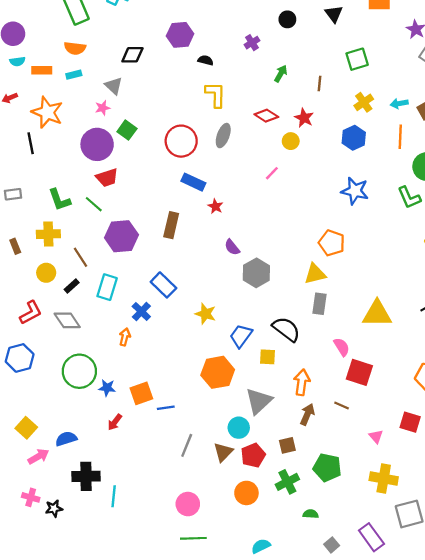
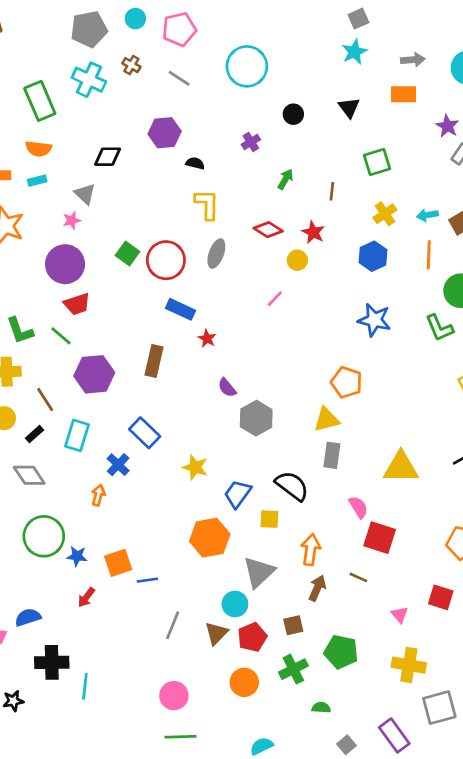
green square: (127, 130) -> (127, 254), moved

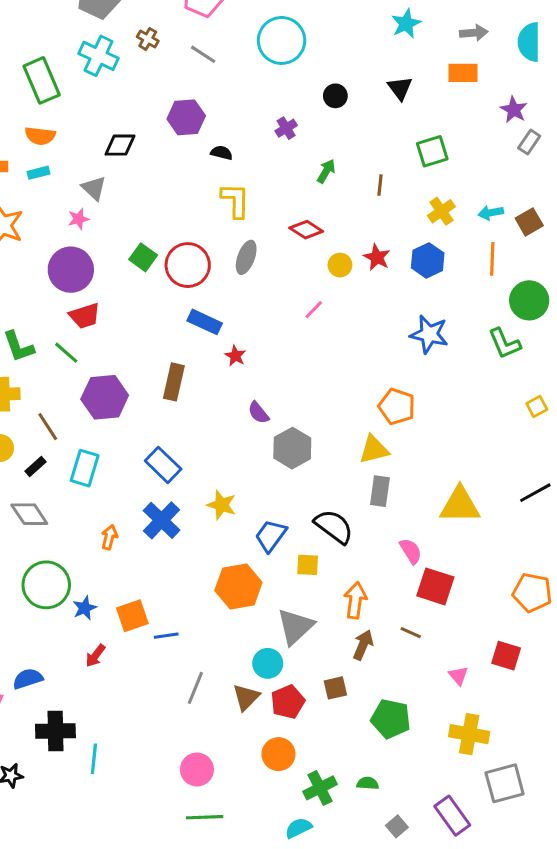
red star: (313, 232) -> (377, 257), moved
blue cross: (118, 465) -> (162, 520), moved, size x1.4
blue star: (77, 556) -> (85, 608), turned -30
green cross: (293, 669) -> (320, 788), moved

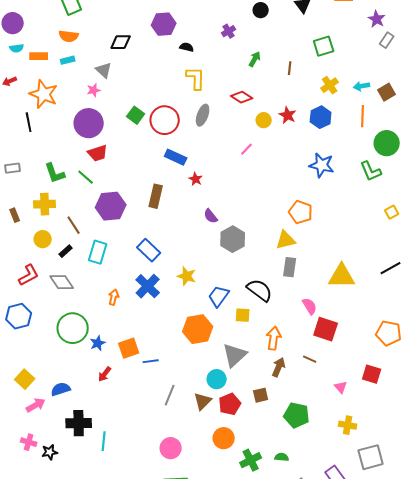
yellow cross: (469, 734) -> (348, 425), size x0.7

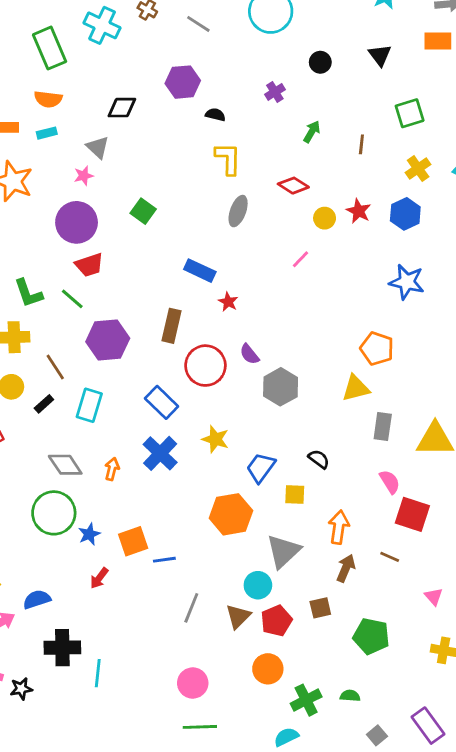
red circle: (165, 120) -> (205, 366), moved
gray rectangle: (290, 267) -> (383, 426), moved
gray diamond: (62, 282) -> (65, 465), moved
black semicircle: (260, 290) -> (319, 459), size x0.6

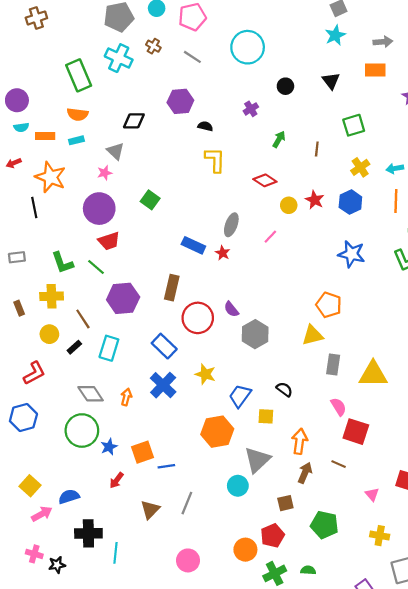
gray ellipse: (238, 211) -> (231, 225), moved
red star: (228, 302) -> (223, 253), moved
brown triangle: (238, 616) -> (150, 510), moved
red pentagon: (276, 621) -> (272, 536), moved

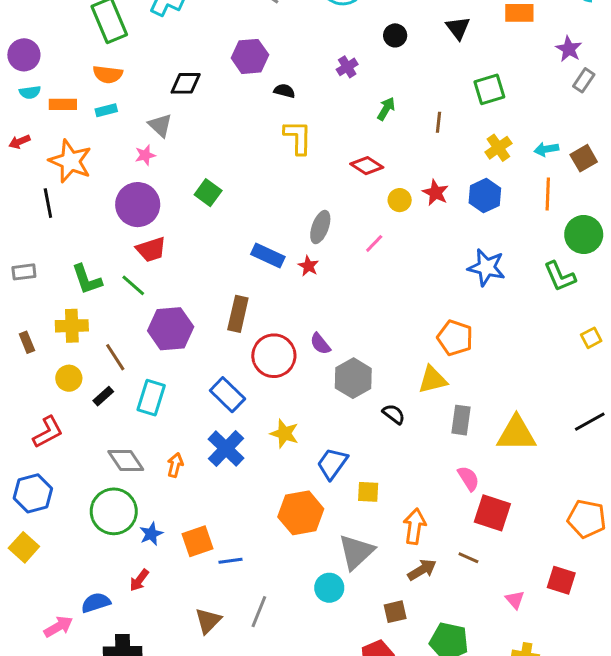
black semicircle: (284, 389) -> (394, 414), moved
brown arrow: (305, 473) -> (422, 570), turned 36
red arrow: (117, 480) -> (139, 580), moved
yellow square: (30, 486) -> (24, 547), moved

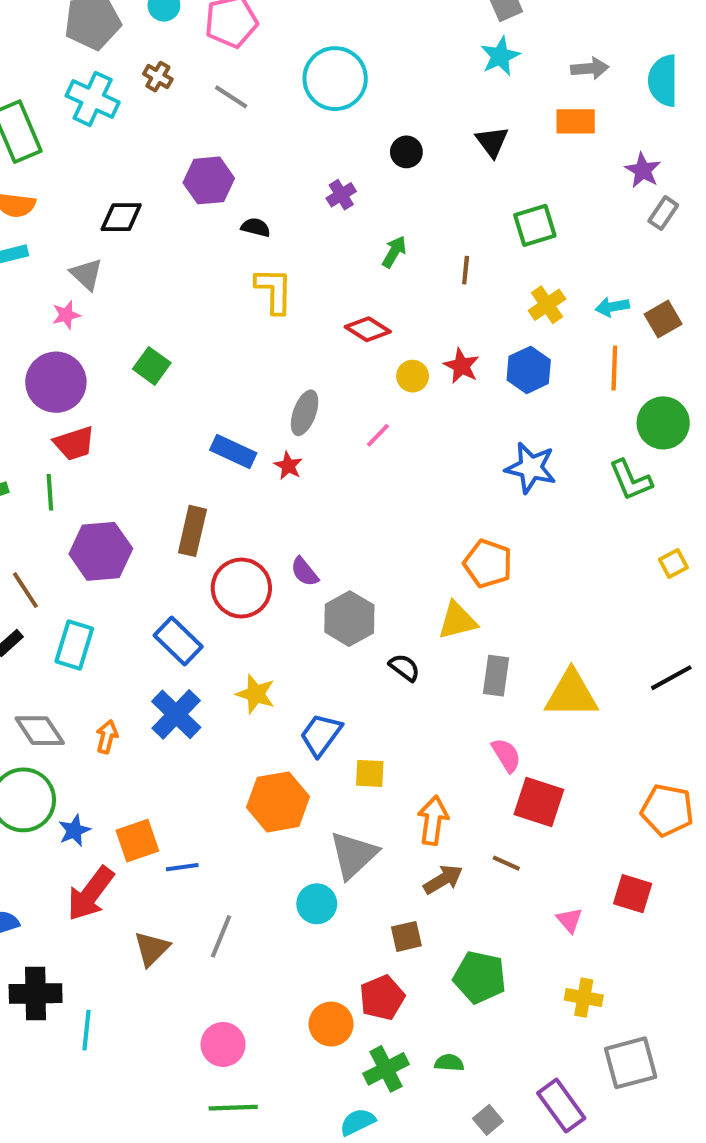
green line: (133, 285) -> (50, 492), turned 45
red arrow: (139, 580) -> (91, 894), moved, size x1.8

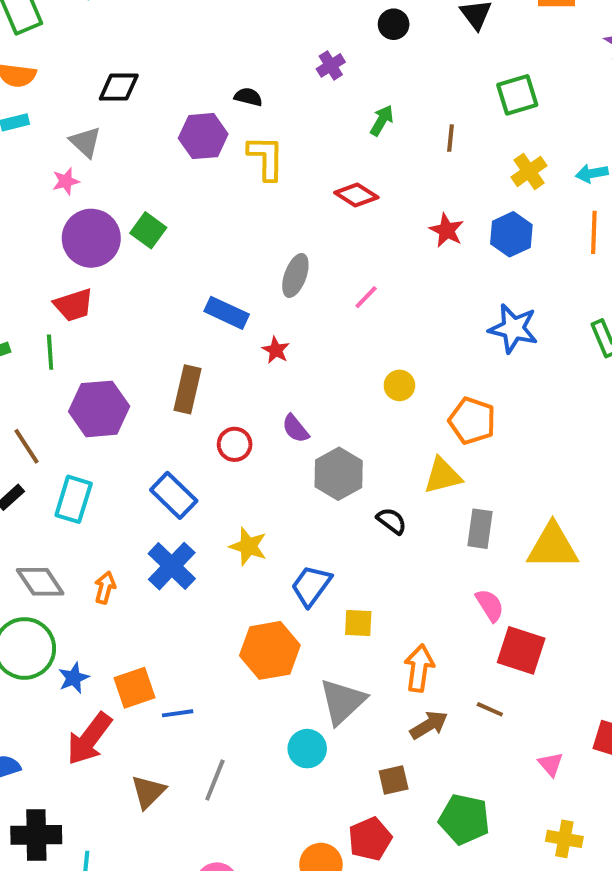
purple hexagon: (209, 180) -> (203, 136), moved
yellow circle: (413, 376) -> (399, 385), moved
purple circle: (56, 382) -> (91, 238), moved
red star: (288, 466) -> (276, 350), moved
red circle: (241, 588) -> (235, 444), size x0.6

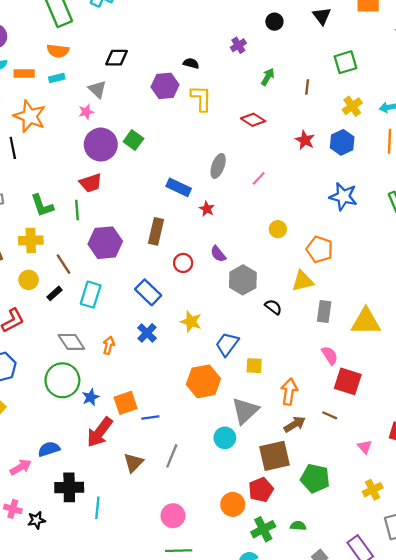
blue cross: (172, 566) -> (147, 333), size x0.7
brown square: (394, 780) -> (274, 456), size x1.8
yellow cross: (564, 839) -> (373, 490), turned -36

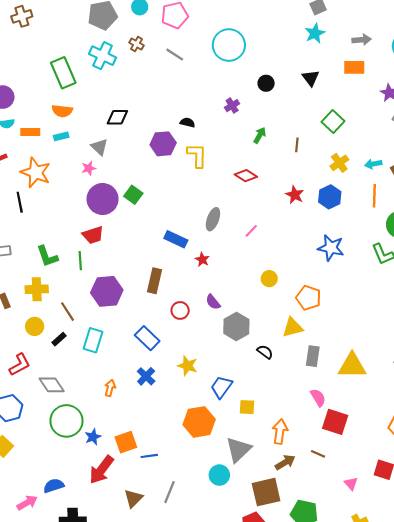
green square: (346, 62) -> (333, 121), turned -30
gray diamond: (71, 342) -> (52, 385), moved

